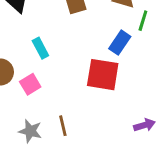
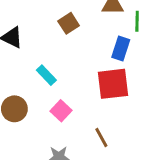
pink square: (30, 84) -> (61, 111), moved
brown line: (63, 126) -> (101, 137), moved

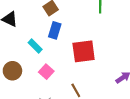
blue rectangle: (121, 49) -> (55, 30), moved

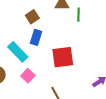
cyan rectangle: (35, 46) -> (18, 52), size x1.5

